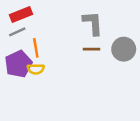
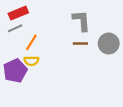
orange line: (36, 48) -> (31, 42), turned 42
purple pentagon: (18, 64) -> (15, 71), moved

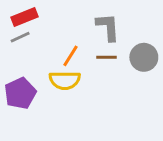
orange line: (31, 42) -> (70, 56), moved
yellow semicircle: (31, 61) -> (65, 80), moved, size x1.5

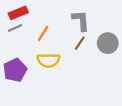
orange line: (70, 56) -> (43, 33), moved
brown line: (106, 57) -> (80, 43), turned -56

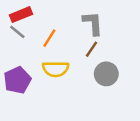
gray line: (15, 28) -> (17, 32), turned 64
gray circle: (108, 43) -> (106, 74), moved

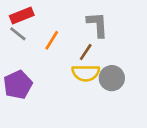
brown line: (91, 49) -> (86, 52), moved
yellow semicircle: (56, 69) -> (86, 73), moved

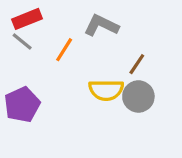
gray L-shape: (97, 25) -> (101, 25), moved, turned -60
brown line: (86, 52) -> (137, 64), moved

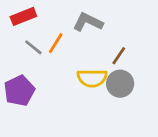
gray line: (22, 42) -> (33, 47), moved

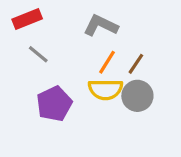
orange line: (56, 43) -> (107, 62), moved
purple pentagon: (19, 91) -> (54, 104), moved

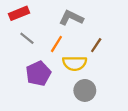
orange line: (107, 62) -> (56, 44), moved
gray circle: (137, 96) -> (85, 90), moved

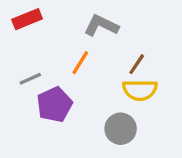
gray line: (27, 38) -> (30, 79), moved, turned -63
yellow semicircle: (75, 63) -> (140, 90), moved

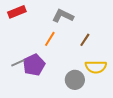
gray line: (30, 79) -> (18, 63), moved
yellow semicircle: (140, 90) -> (96, 67), moved

